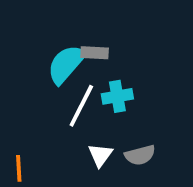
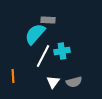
gray rectangle: (95, 53) -> (48, 20), moved
orange line: (19, 168) -> (13, 76), moved

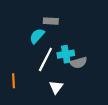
cyan semicircle: (35, 34) -> (37, 36), size x0.7
gray semicircle: (74, 82) -> (79, 63), moved

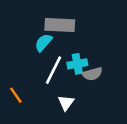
gray rectangle: (51, 21) -> (60, 25), size x1.6
orange line: (13, 81) -> (16, 95), turned -32

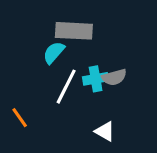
gray semicircle: (92, 74) -> (114, 77), moved
white triangle: (66, 103) -> (105, 131), moved, turned -36

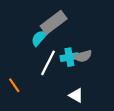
gray rectangle: (74, 31) -> (54, 22), turned -40

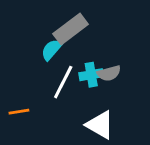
orange line: (14, 85) -> (19, 112), turned -64
white triangle: (76, 95) -> (100, 125), size x1.5

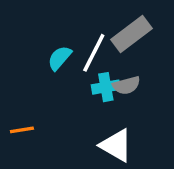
gray rectangle: (71, 29) -> (132, 34), moved
white line: (63, 82) -> (94, 53), moved

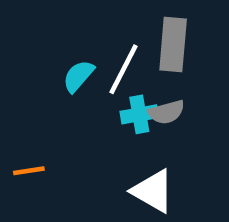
gray rectangle: (132, 34) -> (173, 44), turned -48

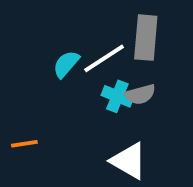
white line: (124, 69) -> (104, 58), turned 30
cyan cross: (139, 114) -> (117, 96), turned 32

